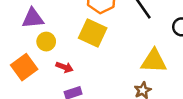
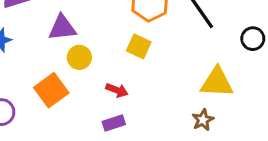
yellow square: (93, 33) -> (139, 46), size x0.7
red arrow: (65, 67) -> (117, 90), moved

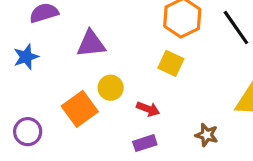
yellow circle: (79, 57) -> (111, 88), moved
brown star: (203, 120) -> (207, 135), moved, turned -30

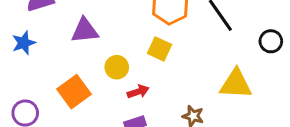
yellow circle: (111, 88) -> (117, 67), moved
red arrow: (148, 109) -> (138, 92), turned -40

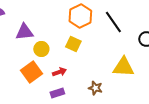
yellow circle: (117, 67) -> (41, 49), moved
orange square: (74, 92) -> (31, 72), moved

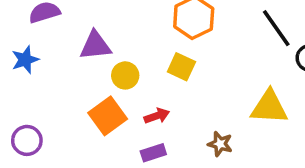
black line: (113, 22) -> (276, 28), moved

